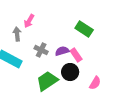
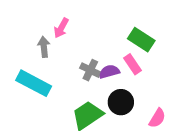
gray cross: (41, 50) -> (90, 70), moved
pink rectangle: (76, 55) -> (133, 64), moved

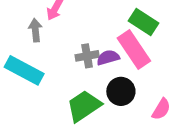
pink rectangle: (133, 64) -> (134, 49), size x1.6
gray cross: (90, 70) -> (87, 56), turned -36

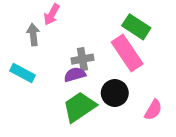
purple semicircle: (108, 58) -> (75, 75), moved
cyan rectangle: (24, 70) -> (22, 73), size x0.7

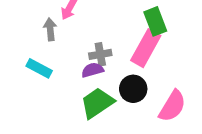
green rectangle: (136, 27) -> (155, 21), turned 36
pink rectangle: (127, 53) -> (146, 48), turned 63
pink semicircle: (153, 110) -> (172, 106), size x1.5

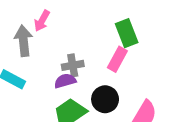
gray arrow: (50, 29) -> (24, 41), size x1.4
pink rectangle: (146, 48) -> (117, 59), size x0.7

